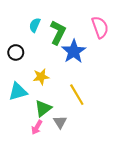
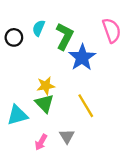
black circle: (16, 52) -> (14, 37), moved
cyan triangle: (18, 91) -> (17, 115), moved
green triangle: (43, 108) -> (45, 103), moved, turned -36

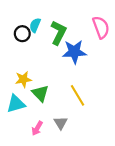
black circle: (14, 37) -> (22, 34), moved
blue star: (82, 57) -> (74, 52), turned 30
yellow star: (46, 86) -> (23, 79), moved

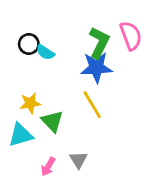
cyan semicircle: (35, 25) -> (45, 52), moved, turned -80
green L-shape: (58, 33) -> (99, 43), moved
yellow line: (78, 95) -> (92, 105), moved

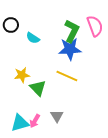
black circle: (29, 44) -> (11, 25), moved
yellow line: (92, 105) -> (67, 76), turned -35
cyan triangle: (21, 135) -> (20, 123), moved

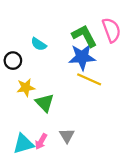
black circle: (11, 25) -> (13, 61), moved
green L-shape: (72, 31) -> (84, 36), turned -55
yellow line: (67, 76) -> (89, 79), moved

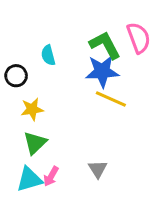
cyan semicircle: (39, 44) -> (48, 55), turned 42
green triangle: (45, 103) -> (35, 143), moved, turned 30
gray triangle: (67, 136) -> (98, 169), moved

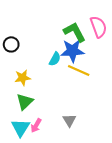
cyan semicircle: (48, 55) -> (55, 59), moved, turned -136
black circle: (16, 76) -> (11, 44), moved
cyan triangle: (29, 179) -> (21, 128), turned -42

